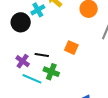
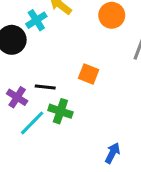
cyan line: (32, 79) -> (32, 123), turned -66

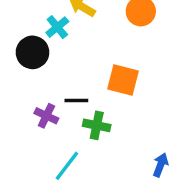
orange square: (89, 74) -> (123, 80), size x1.4
cyan line: (32, 123) -> (67, 166), moved

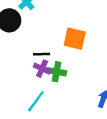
purple cross: (46, 116) -> (42, 69), moved

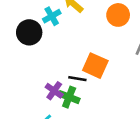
black line: (42, 54) -> (77, 79), moved

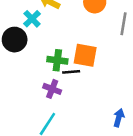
green cross: (69, 97) -> (57, 60), moved

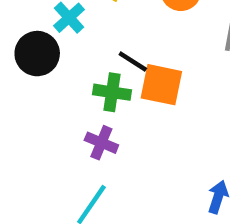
black line: (71, 72) -> (133, 61), moved, turned 36

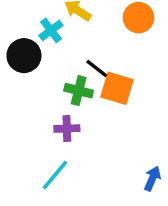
purple cross: (101, 143) -> (67, 129), turned -30

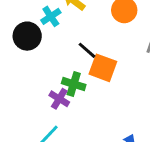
green cross: (79, 91) -> (74, 84), moved
purple cross: (67, 129) -> (59, 99), turned 30

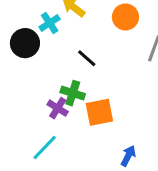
orange square: (103, 68) -> (99, 112), moved, turned -32

